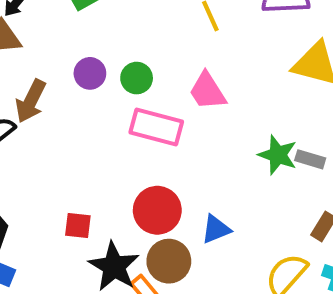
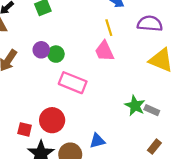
green circle: (137, 78) -> (56, 54), moved
pink trapezoid: (207, 91) -> (104, 51), moved
red circle: (157, 210) -> (52, 120), moved

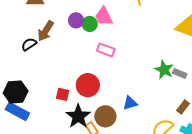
pink trapezoid: (104, 51) -> (104, 16), moved
pink rectangle: (73, 83) -> (106, 50), size x0.7

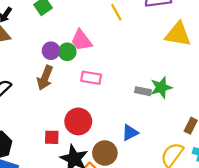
brown arrow: (46, 31) -> (45, 78), moved
green star: (164, 70) -> (161, 87), turned -30
gray rectangle: (180, 73) -> (143, 91), moved

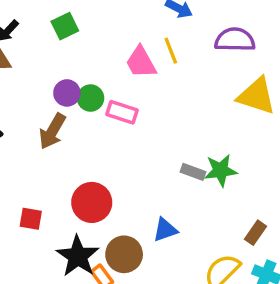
pink trapezoid: (81, 40) -> (141, 62), moved
pink rectangle: (91, 78) -> (122, 112), moved
red square: (52, 137) -> (31, 219), moved

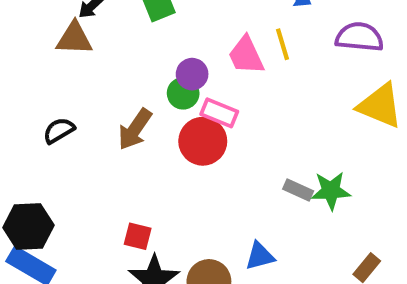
purple circle: (67, 93) -> (192, 74), moved
red circle: (92, 202) -> (203, 141), moved
red square: (31, 219) -> (138, 236), moved

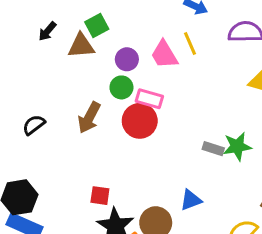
brown triangle: (74, 38) -> (81, 46), moved
purple circle: (192, 74) -> (127, 59), moved

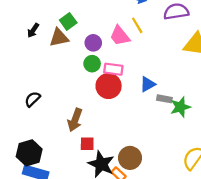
brown arrow: (89, 118) -> (75, 120), moved
green star: (237, 146) -> (180, 107), moved
blue triangle: (191, 200) -> (148, 84), moved

